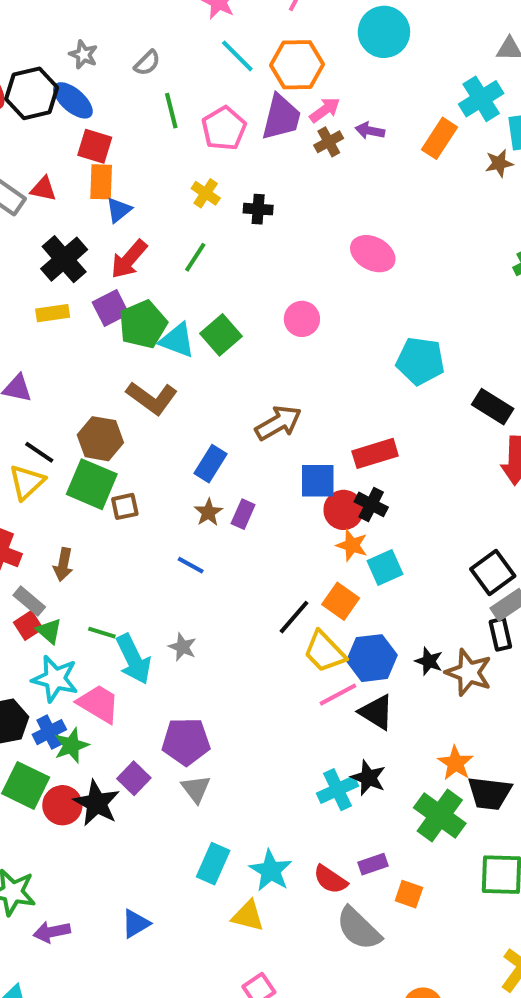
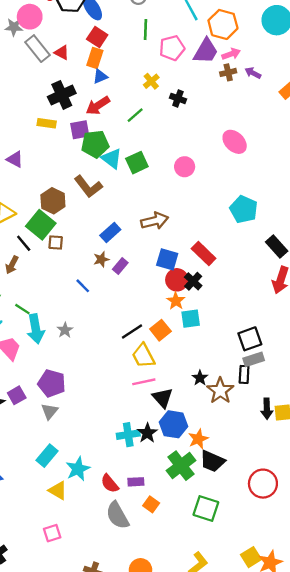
black line: (39, 452) -> (24, 243), moved
red rectangle: (375, 453) -> (204, 254), turned 45
blue hexagon: (372, 658) -> (174, 424), moved

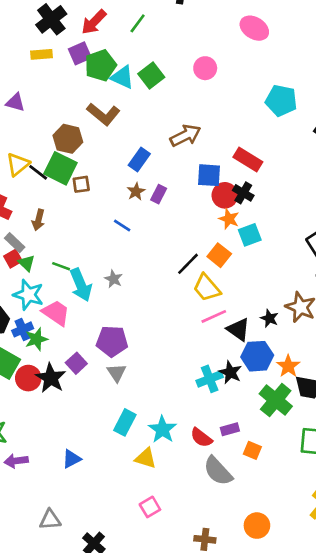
black line: (24, 243) -> (38, 172), moved
black star: (200, 378) -> (269, 318), moved

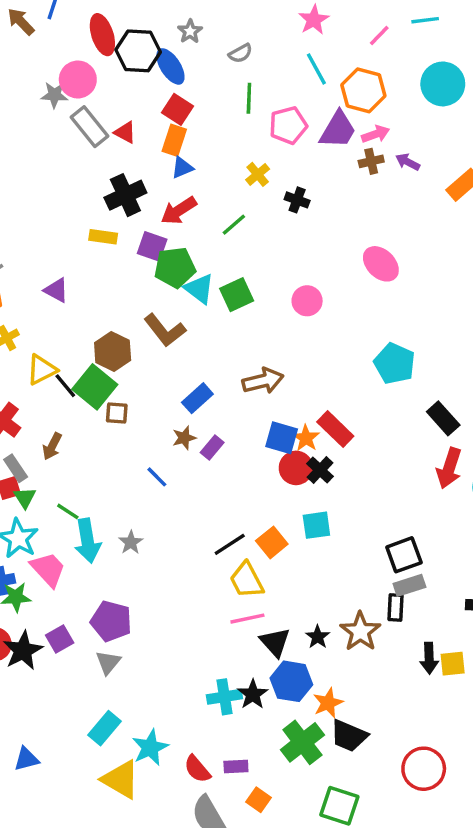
purple square: (80, 53) -> (152, 246), turned 30
orange star: (229, 219) -> (306, 438), moved
yellow triangle: (146, 458) -> (121, 779), size x1.4

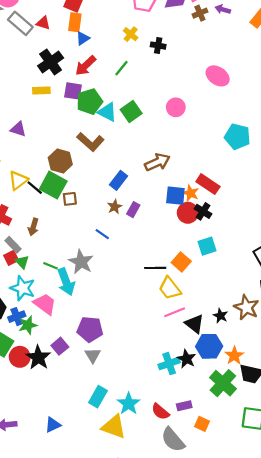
gray star: (131, 542) -> (81, 262), moved, size x1.6
black line: (230, 544) -> (155, 268), turned 42

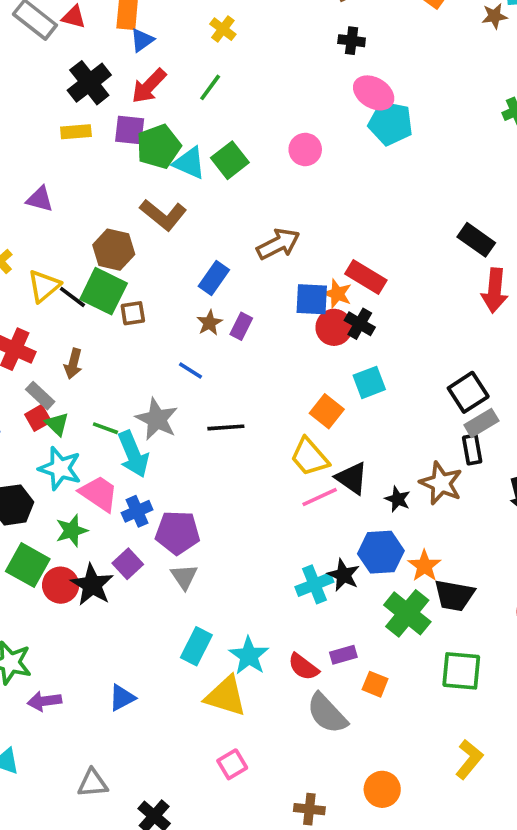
black cross: (158, 46) -> (352, 41), moved
cyan pentagon: (237, 137) -> (391, 123), moved
black line: (155, 268) -> (226, 427), moved
blue cross: (17, 317) -> (137, 511), moved
black triangle: (194, 324) -> (352, 478), moved

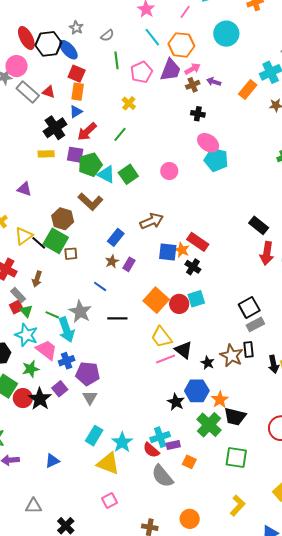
blue triangle: (142, 40) -> (76, 112), moved
red circle: (334, 327) -> (179, 304), moved
orange square: (327, 411) -> (156, 300), moved, size x1.4
black rectangle: (472, 450) -> (249, 349), moved
cyan cross: (314, 584) -> (160, 437), moved

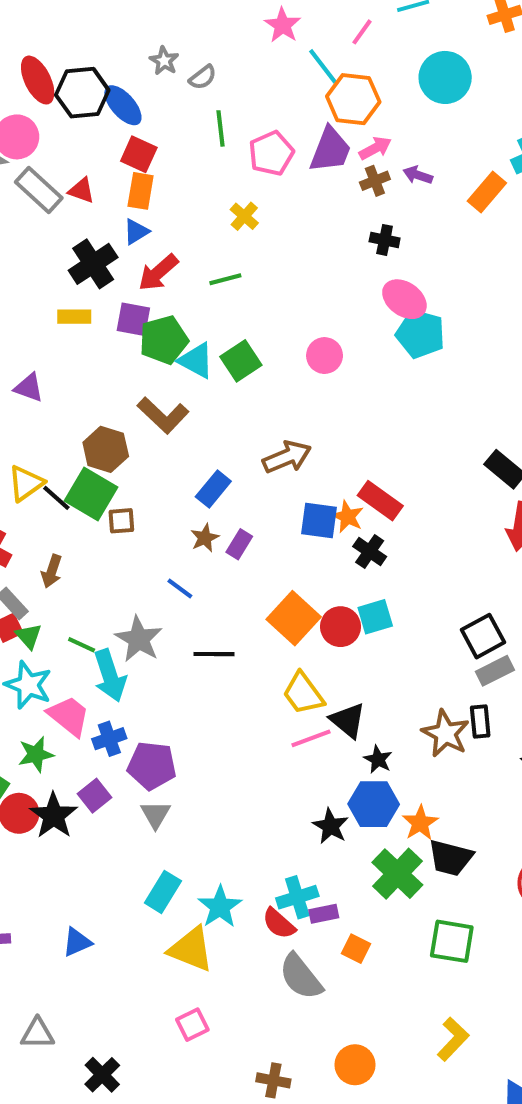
gray star: (76, 28) -> (164, 61), moved
cyan line: (152, 37) -> (323, 66), moved
green line: (120, 134) -> (225, 279), turned 35
black star: (208, 363) -> (378, 759), moved

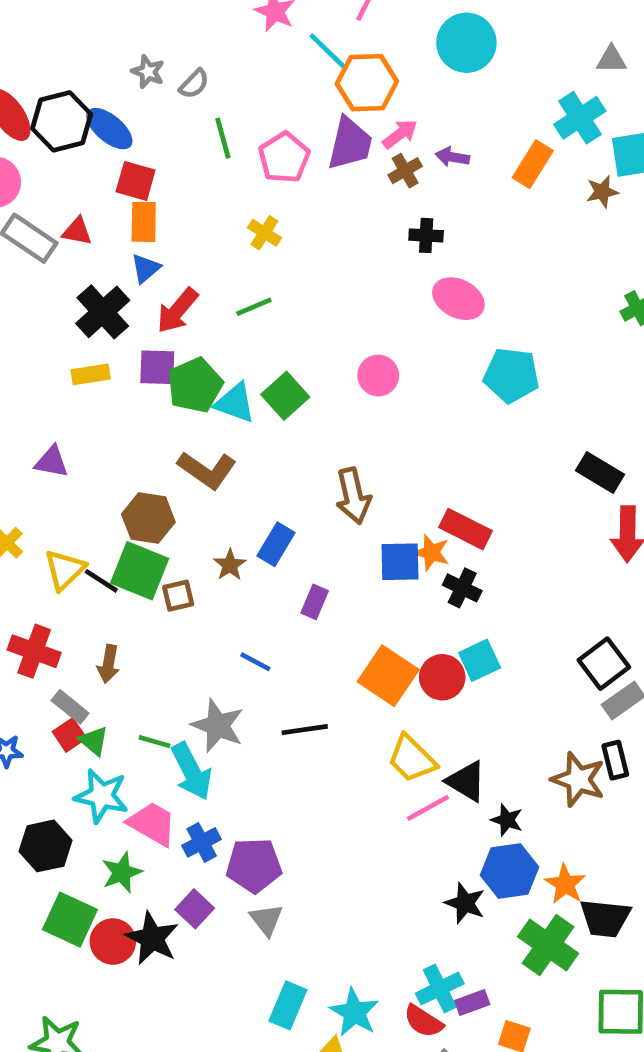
cyan pentagon: (420, 334) -> (511, 375), moved
brown arrow: (287, 457) -> (353, 496), turned 108
brown star: (205, 538) -> (230, 565), moved

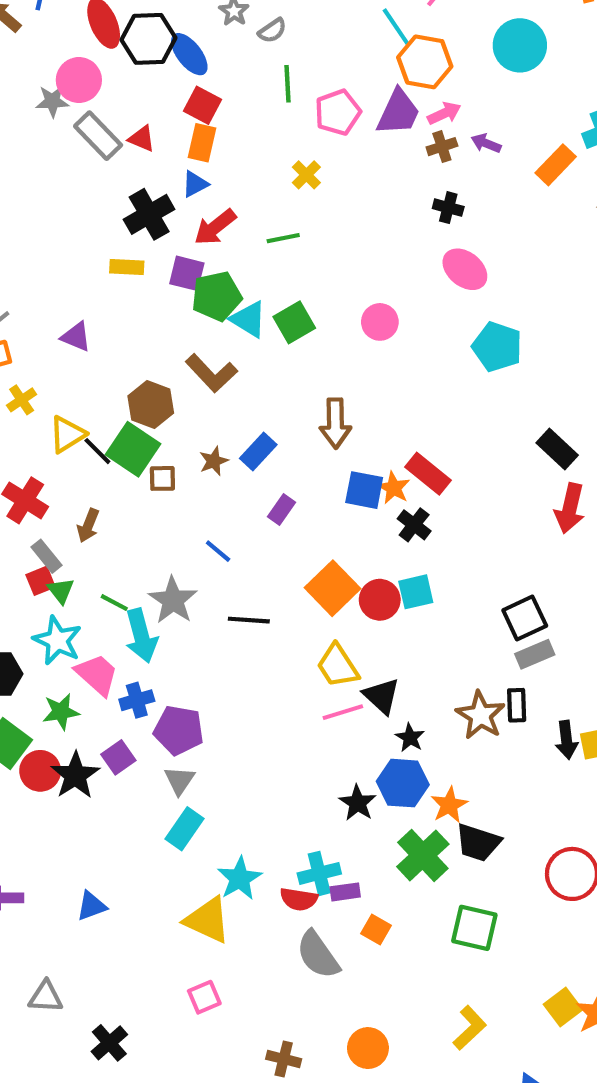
cyan rectangle: (288, 1005) -> (184, 829), moved
red semicircle: (423, 1021) -> (299, 899), turned -36

